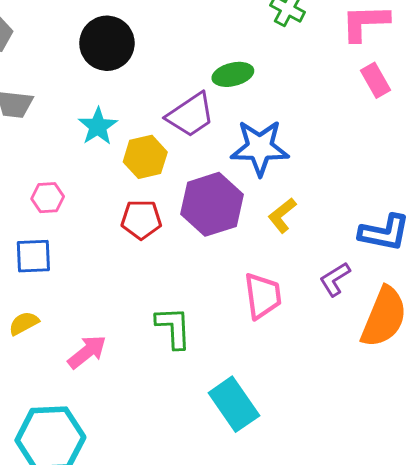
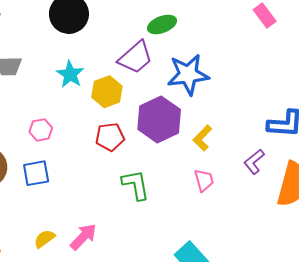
yellow L-shape: (282, 215) -> (202, 138), moved
pink trapezoid: (263, 296) -> (204, 180), size x0.7
yellow semicircle: (24, 323) -> (44, 239), moved
green L-shape: (174, 328) -> (136, 185), moved

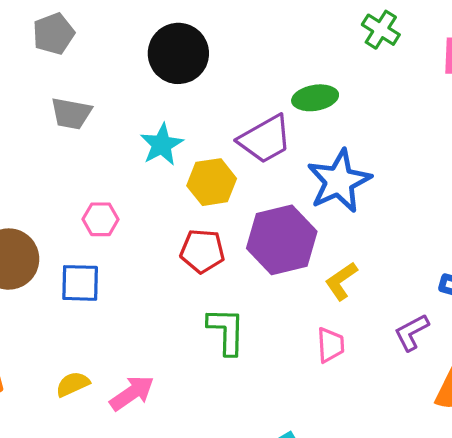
blue star: (188, 74) -> (339, 181), turned -30

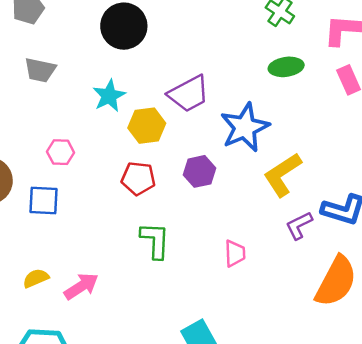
green ellipse: (315, 98) -> (286, 67), moved
purple hexagon: (282, 240) -> (200, 171), size x0.6
yellow L-shape: (341, 281) -> (282, 175), moved, size x1.5
purple L-shape: (412, 332) -> (299, 225), moved

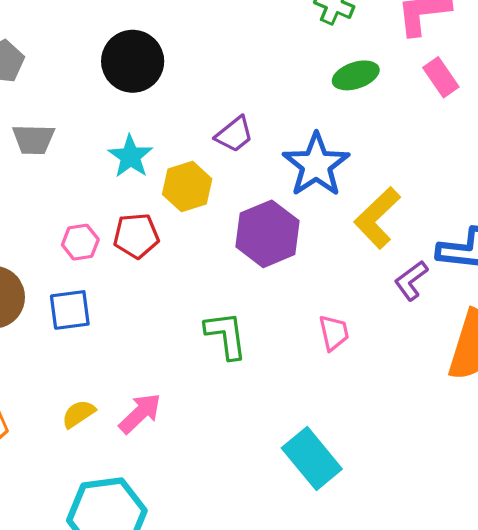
purple trapezoid: (189, 94) -> (234, 134), size x0.7
purple hexagon: (200, 171) -> (267, 234), size x1.5
red pentagon: (138, 178) -> (136, 236), moved

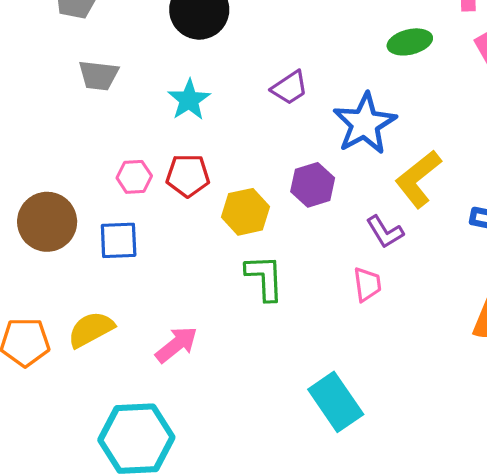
yellow hexagon: (187, 187) -> (246, 212), moved
purple hexagon: (267, 234) -> (313, 185), size x0.7
purple L-shape: (411, 280) -> (385, 232), moved, turned -90
yellow semicircle: (79, 414) -> (91, 329), moved, size x1.4

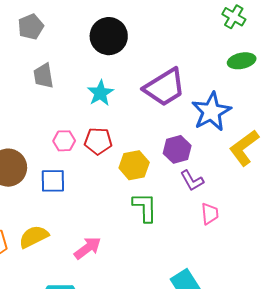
gray trapezoid: (98, 75) -> (44, 76), turned 72
purple trapezoid: (290, 88) -> (164, 87), size x1.8
purple L-shape: (385, 232) -> (192, 181), moved

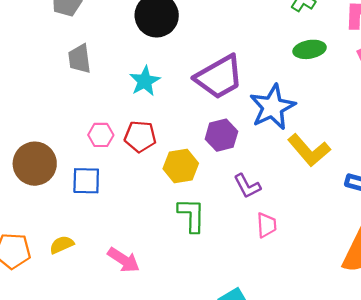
yellow L-shape: (244, 148) -> (309, 150), turned -96
purple hexagon: (177, 149) -> (221, 135), moved
yellow semicircle: (34, 237) -> (62, 245), size x0.7
pink arrow: (88, 248) -> (124, 260), turned 68

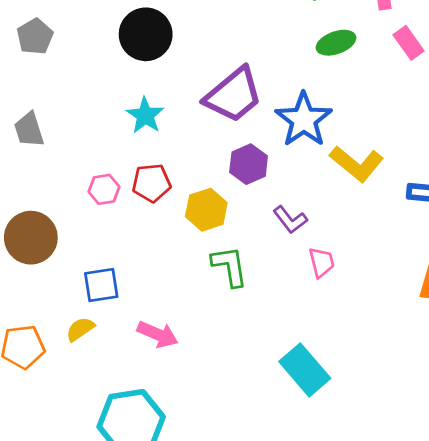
gray trapezoid: (80, 59) -> (29, 130), moved
blue square: (86, 181) -> (101, 285), moved

